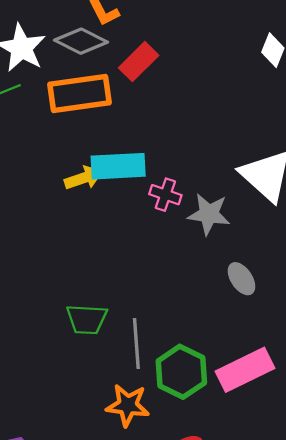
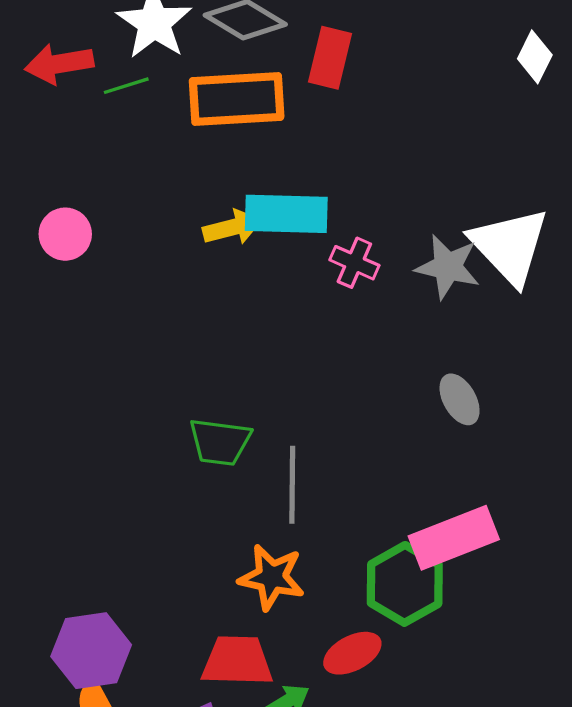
red rectangle: (139, 62) -> (330, 58), turned -36
gray star: (209, 214) -> (448, 267), moved
green hexagon: (181, 372) -> (405, 584), moved

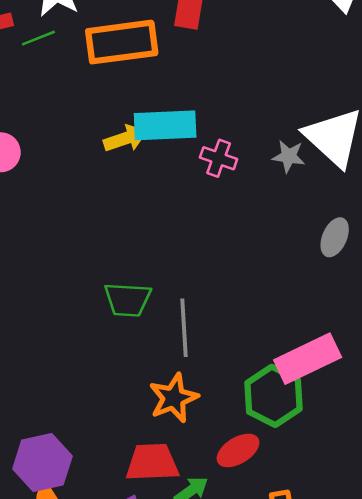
gray star: (448, 267) -> (289, 156), size x0.7
gray ellipse: (460, 399) -> (335, 237), moved, turned 57
orange star: (272, 577) -> (174, 398), turned -30

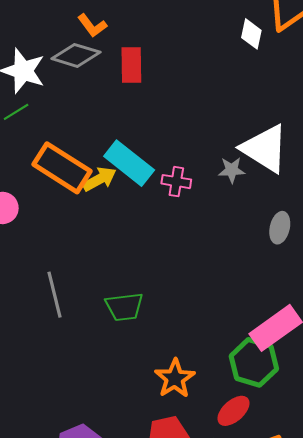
orange rectangle: (122, 42) -> (62, 168), moved, turned 50
cyan rectangle: (165, 125) -> (129, 163), turned 51
gray line: (184, 328) -> (54, 295), moved

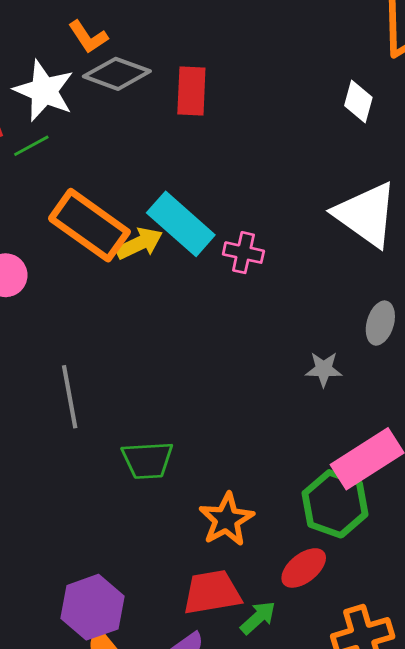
orange L-shape: (92, 26) -> (88, 37), moved
white diamond: (251, 34) -> (358, 101), moved
gray star: (232, 170) -> (324, 369), moved
green trapezoid: (124, 307) -> (147, 460), moved

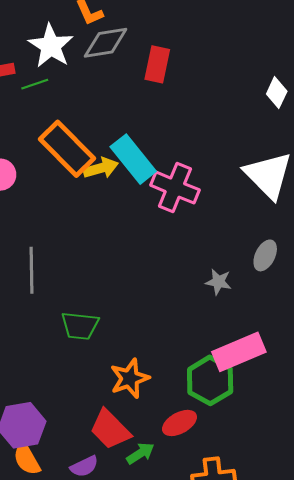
gray diamond: (117, 74) -> (106, 43), turned -39
pink cross: (243, 253) -> (175, 188), size x1.6
red trapezoid: (212, 592) -> (110, 429), turned -135

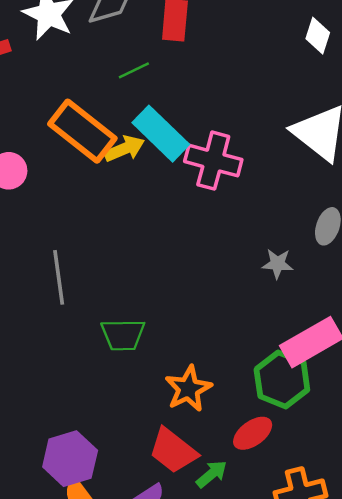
green line: (35, 84) -> (134, 70), moved

